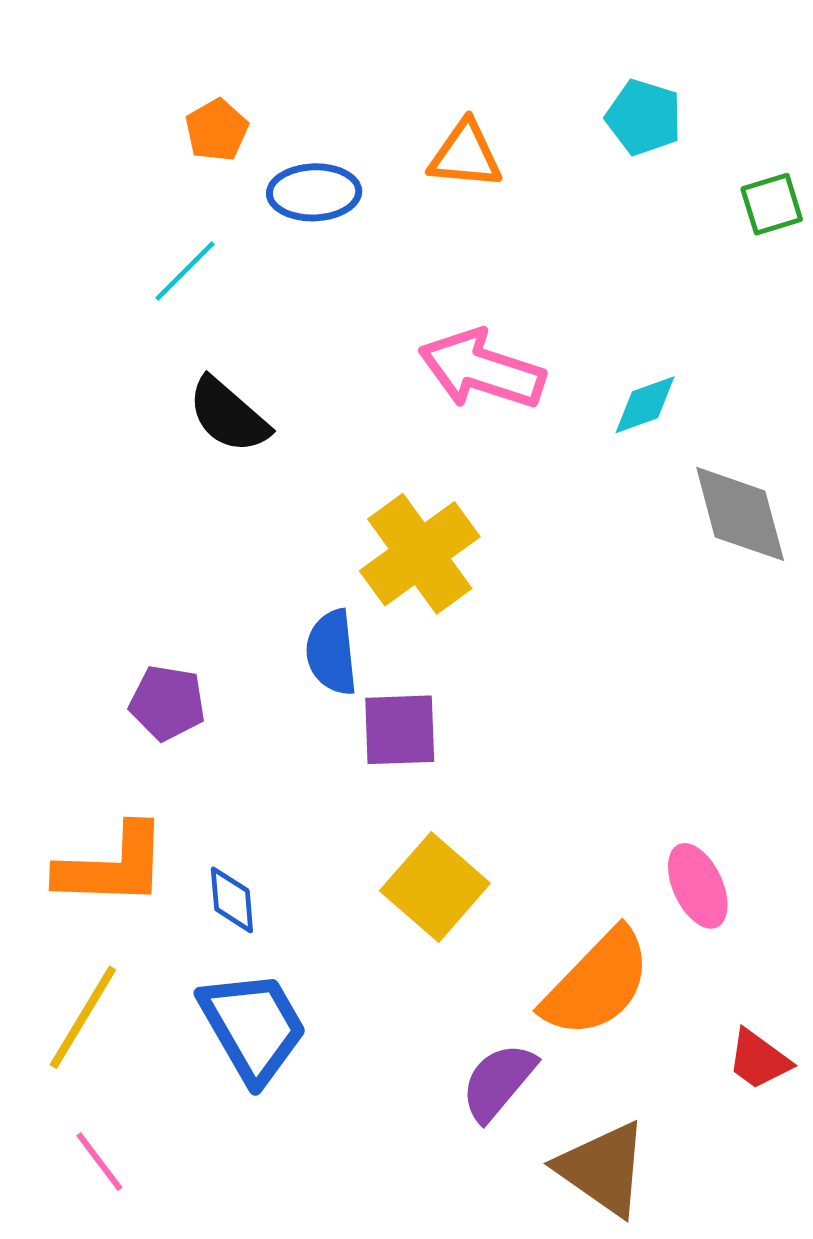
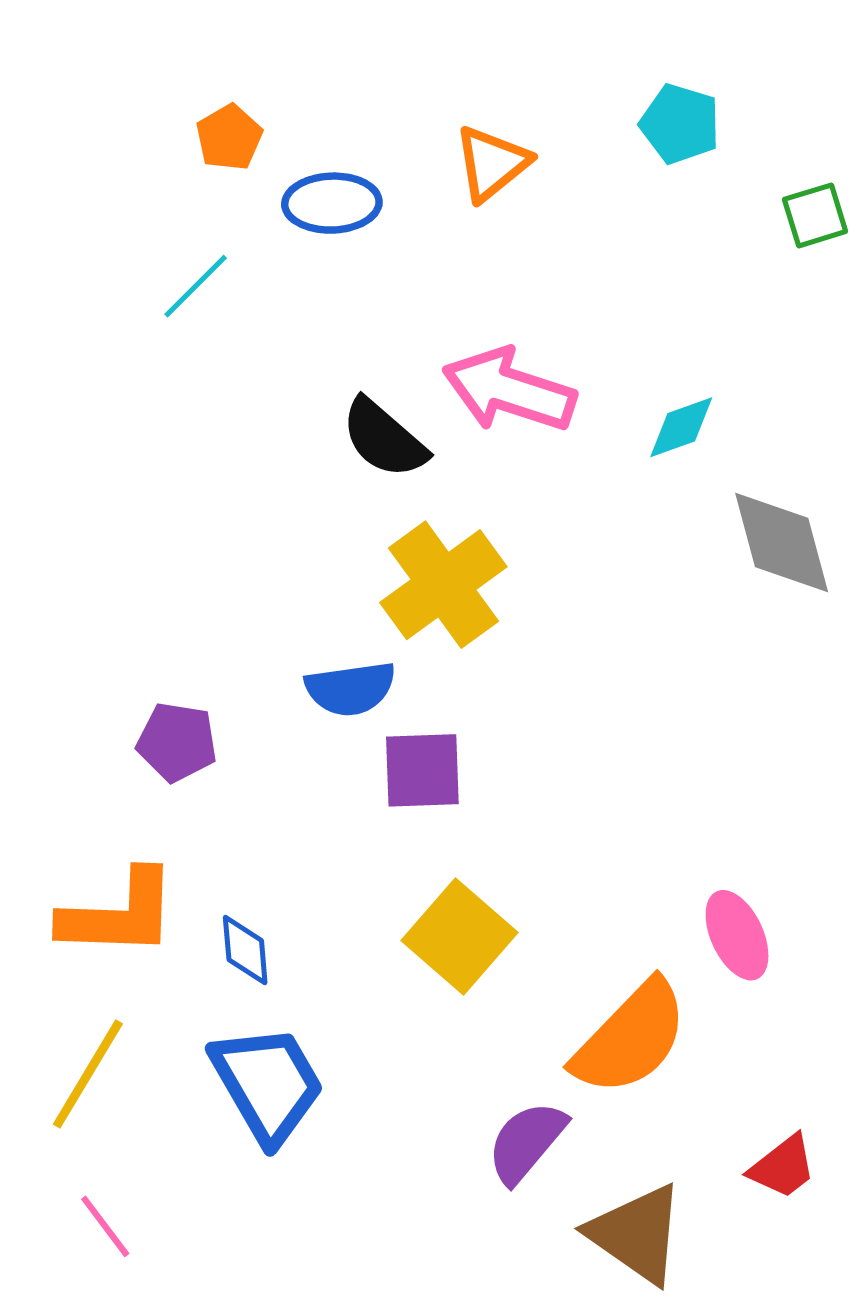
orange triangle: (465, 155) -> (492, 163), turned -44
black semicircle: (228, 415) -> (384, 438), moved
blue semicircle: (332, 652) -> (351, 689), turned -92
red trapezoid: (759, 1060) -> (783, 1167), moved, turned -74

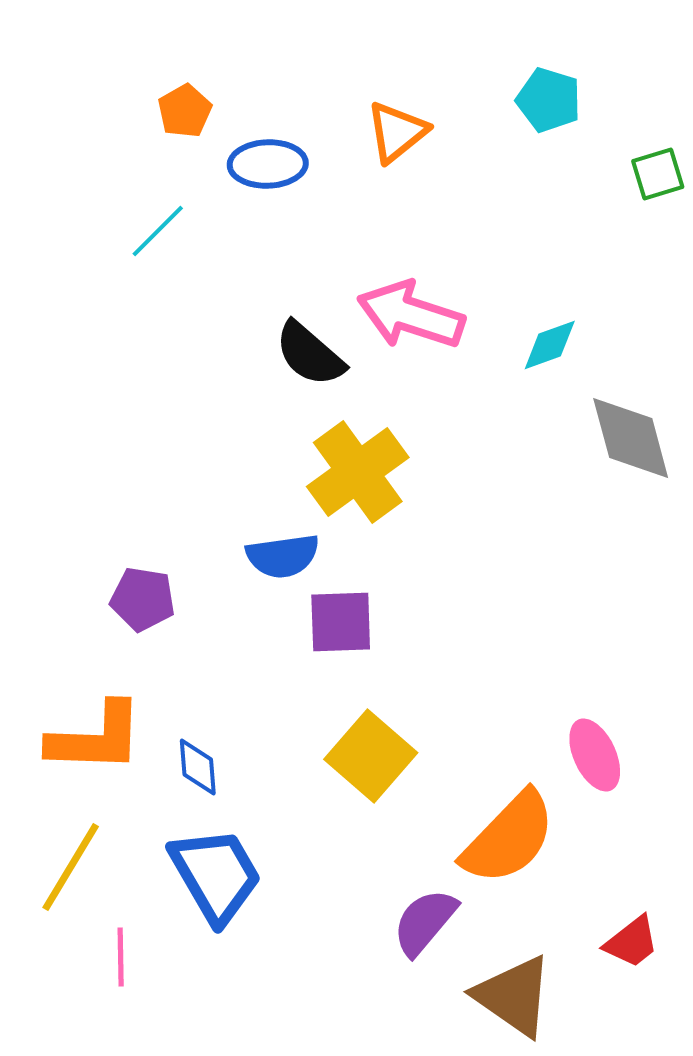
pink line: (105, 1226) -> (121, 957), moved, turned 36

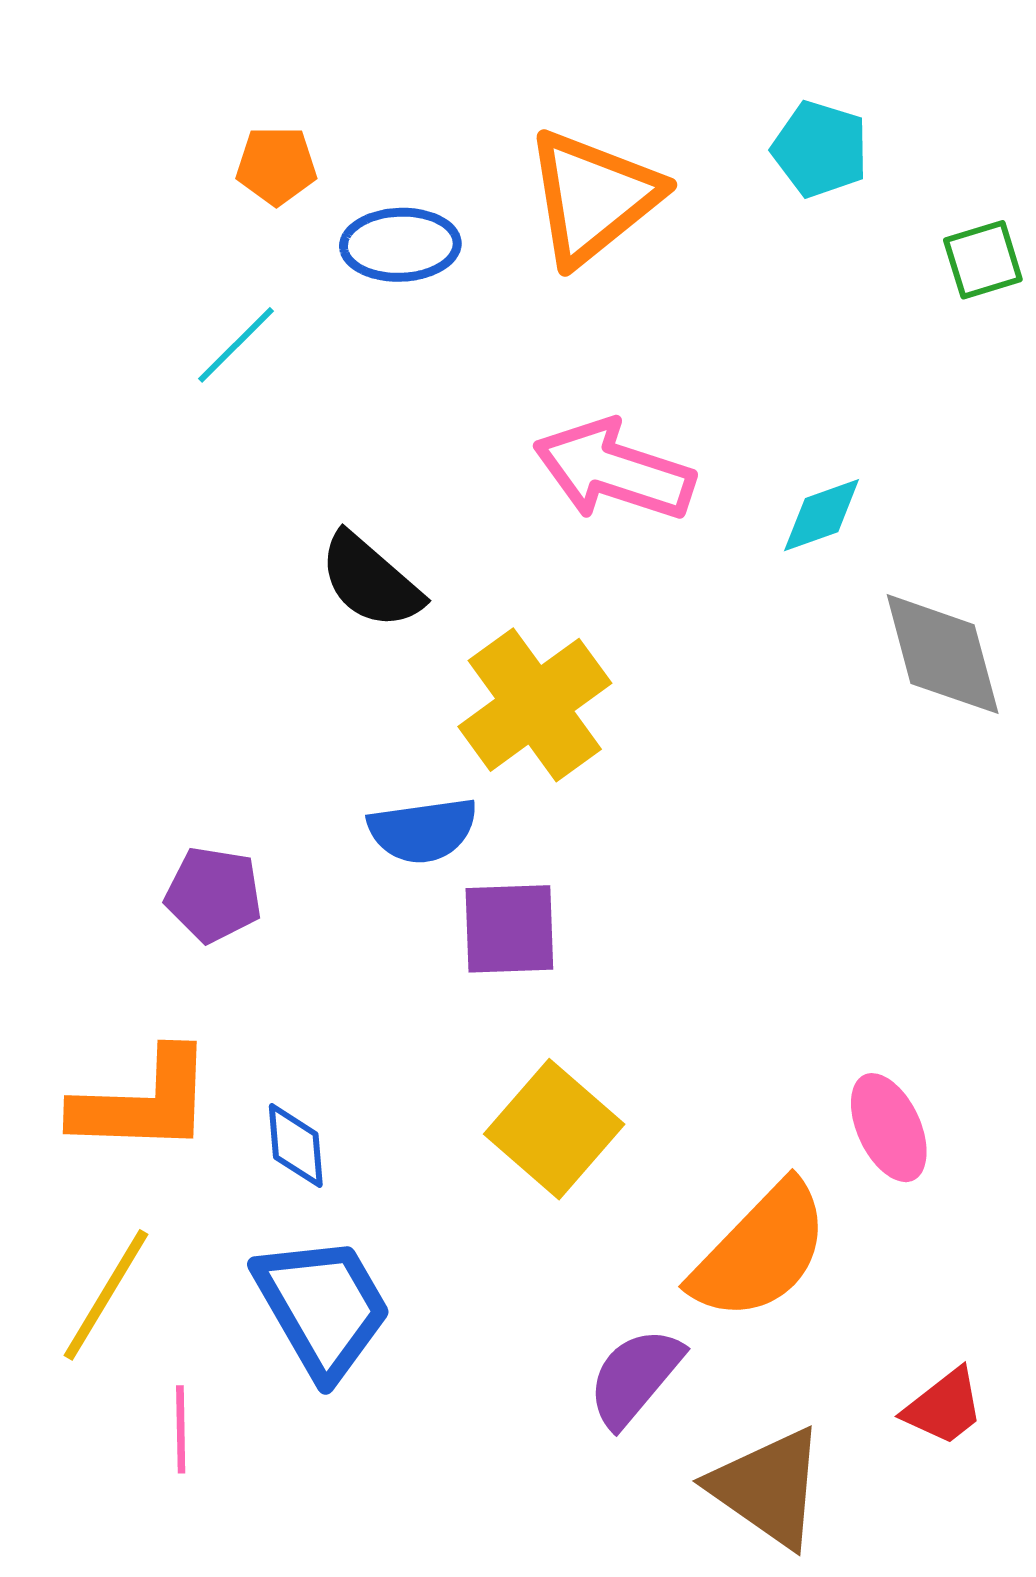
orange pentagon: (185, 111) -> (276, 166), turned 30
orange triangle: (397, 132) -> (593, 197), size x1.5
black semicircle: (310, 354) -> (370, 581), moved

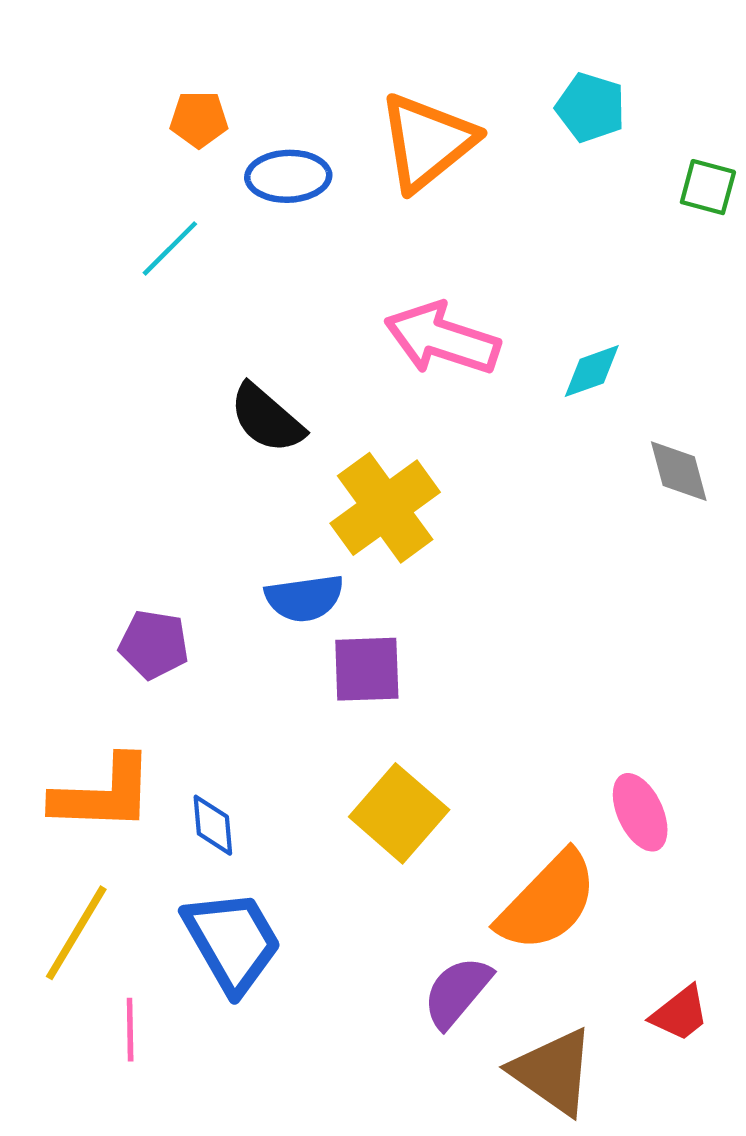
green square: (983, 260) -> (708, 187), turned 32
gray diamond: (943, 654) -> (679, 471), size x0.7

